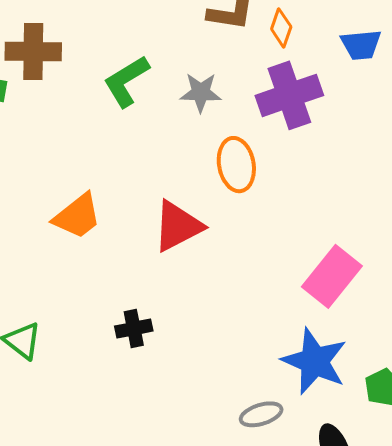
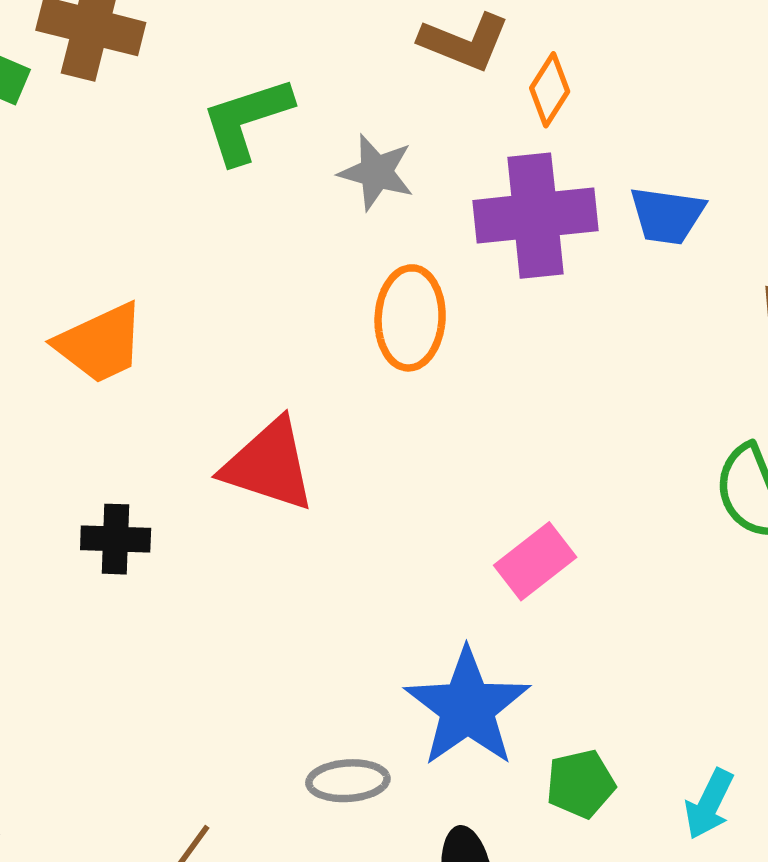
blue trapezoid: (361, 45) -> (667, 215), moved
red triangle: (178, 226) -> (269, 465), moved, turned 32
pink rectangle: (332, 276) -> (535, 561), size x0.7
black cross: (134, 329) -> (116, 539), moved

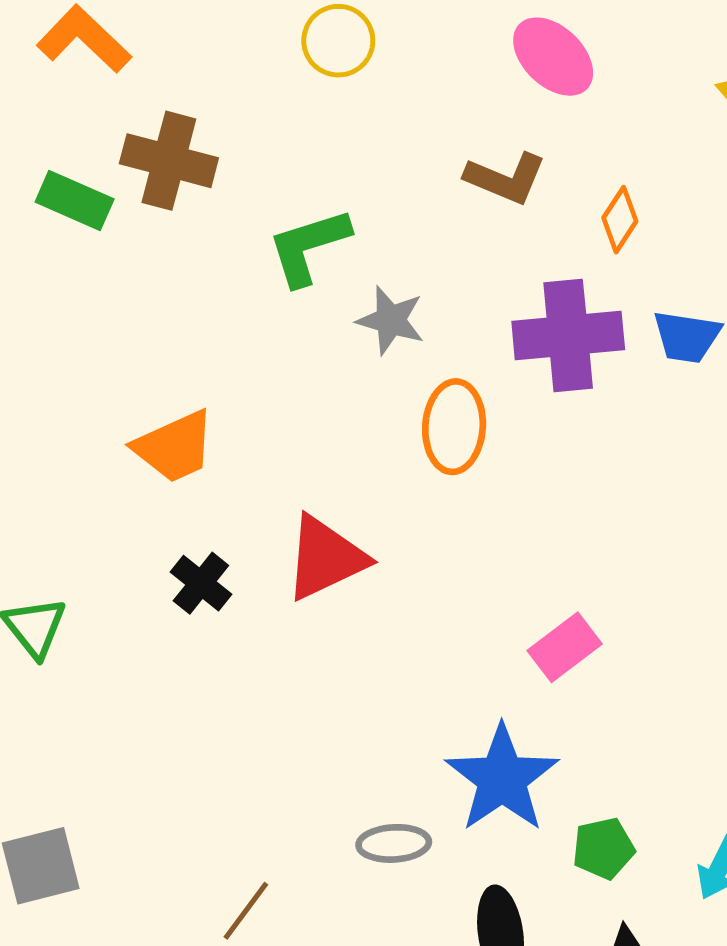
orange diamond: (550, 90) -> (620, 220), moved
gray star: (376, 172) -> (391, 320), moved
red triangle: (269, 465) -> (325, 558), turned -44
black cross: (116, 539) -> (201, 583), moved, turned 36

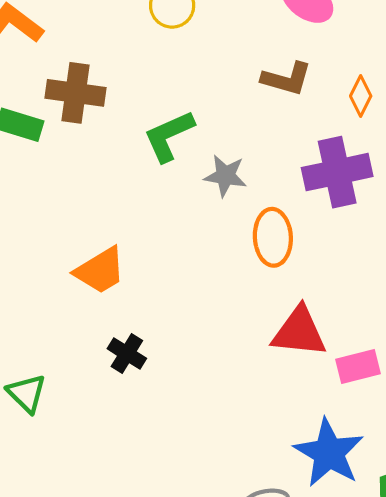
red triangle: (325, 558) -> (299, 332), moved, turned 38
pink rectangle: (565, 647) -> (358, 366), turned 30

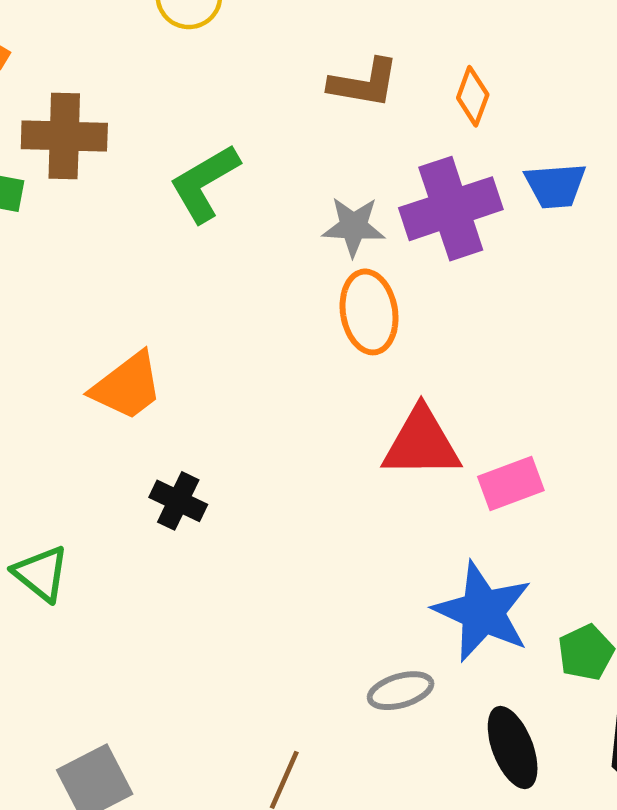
gray star: (225, 176) -> (353, 227), moved

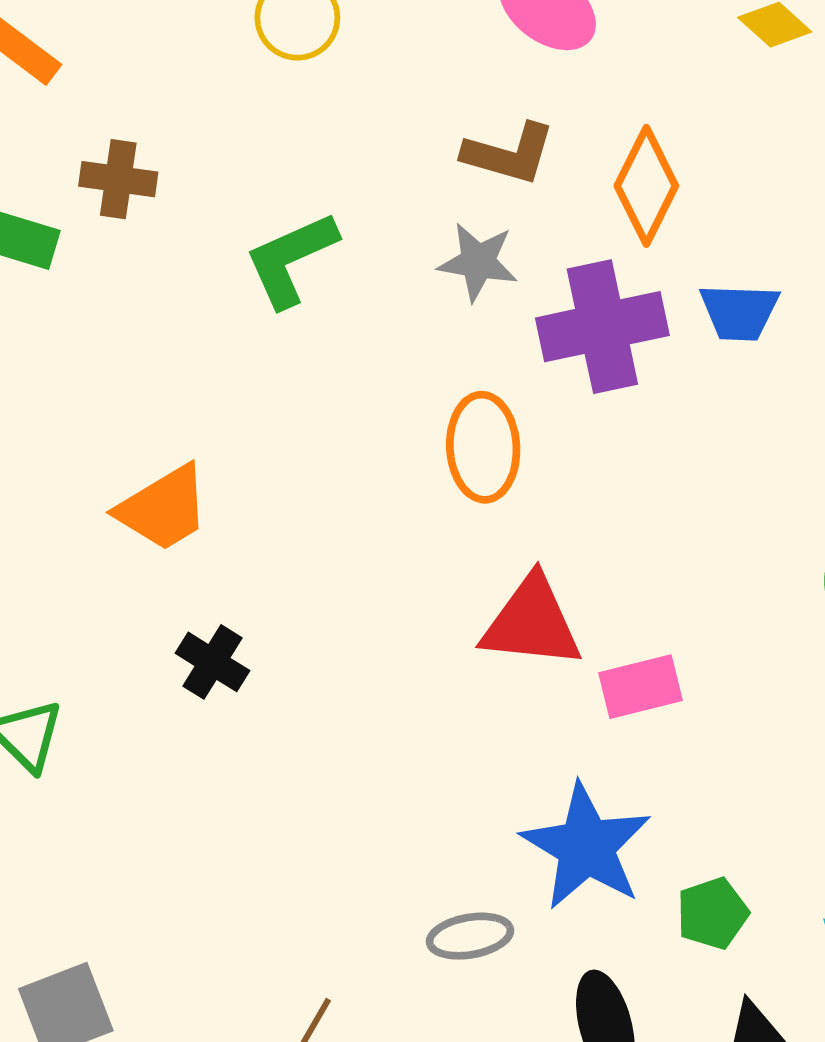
orange diamond: (473, 96) -> (646, 186), size x1.5
brown cross: (64, 136) -> (118, 179), size x0.7
gray star: (353, 227) -> (478, 262), moved

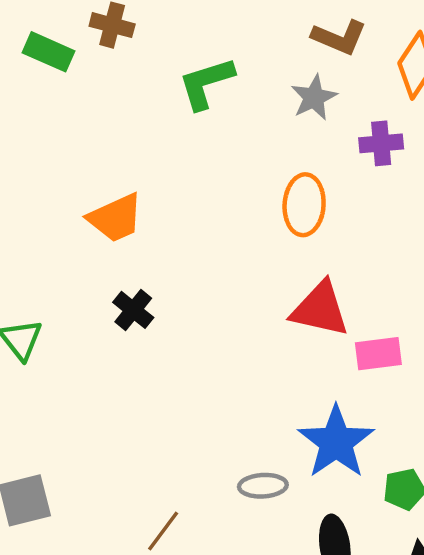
gray star: (478, 262) -> (314, 97), turned 30
purple cross: (602, 327) -> (381, 143), size x0.6

